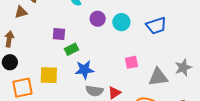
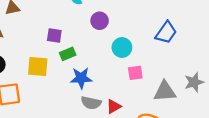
cyan circle: (121, 22) -> (122, 47), moved
blue trapezoid: (156, 26) -> (166, 33), turned -40
yellow square: (49, 75) -> (38, 66), moved

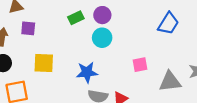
purple square: (54, 35) -> (28, 28), moved
cyan circle: (122, 47) -> (102, 38), moved
green rectangle: (68, 54) -> (76, 18), moved

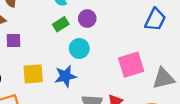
cyan circle: (102, 38) -> (79, 48), moved
pink square: (140, 65) -> (131, 65), size x1.6
blue star: (87, 72) -> (65, 76), moved

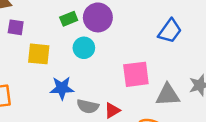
purple circle: (87, 19) -> (98, 17), size x1.5
yellow square: (33, 74) -> (39, 54), moved
blue star: (65, 76) -> (62, 88), moved

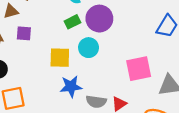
yellow square: (39, 54) -> (60, 58), moved

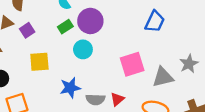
purple square: (24, 33) -> (27, 30), moved, turned -32
yellow square: (60, 58) -> (39, 62), moved

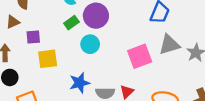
purple square: (27, 30) -> (33, 37), moved, turned 32
gray triangle: (163, 77) -> (169, 45), moved

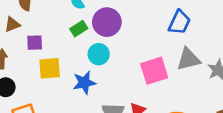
blue star: (80, 83) -> (84, 83), moved

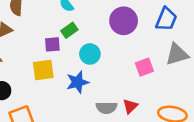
purple circle: (107, 22) -> (124, 21), moved
purple square: (35, 43) -> (52, 44), moved
pink square: (154, 71) -> (144, 67), size x0.7

